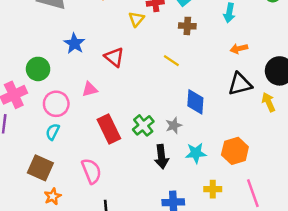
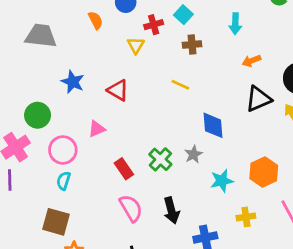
red rectangle: (109, 129) -> (124, 169), size x0.7
black arrow: (162, 157) -> (171, 210), moved
pink semicircle: (91, 171) -> (131, 208), moved

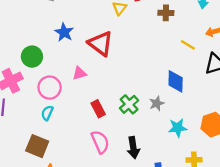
yellow line: (180, 85) -> (188, 45), moved
red triangle: (118, 90) -> (101, 44), size x1.4

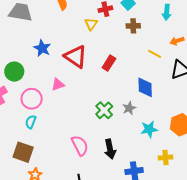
red rectangle: (98, 109) -> (109, 63), moved, turned 63

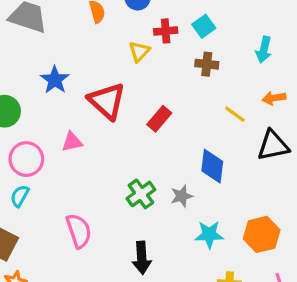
pink semicircle: (80, 146) -> (79, 231), moved

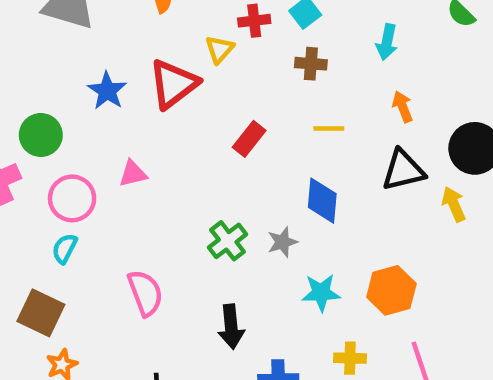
orange arrow: (274, 98) -> (403, 107), turned 80
red triangle: (107, 101) -> (173, 84), moved, turned 42
yellow line: (235, 114) -> (329, 128), moved, turned -35

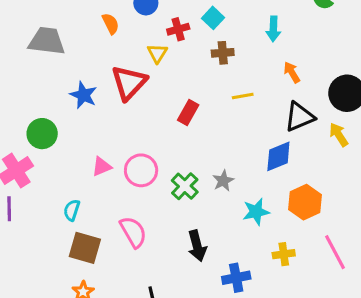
pink triangle: (133, 174) -> (102, 167), moved
pink circle: (72, 198) -> (141, 170), moved
blue diamond: (322, 201) -> (278, 156), moved, turned 72
brown square: (41, 313) -> (85, 248), moved

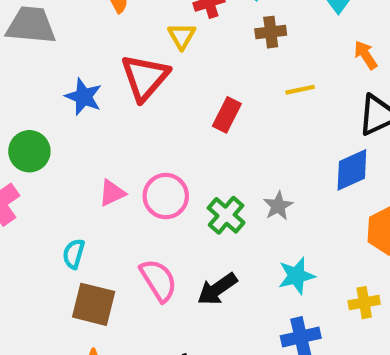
cyan star: (256, 212) -> (296, 276), moved
black arrow: (197, 246) -> (217, 289), moved, turned 72

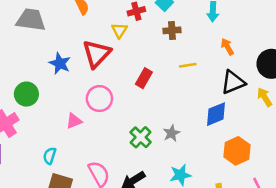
pink circle: (166, 196) -> (99, 99), moved

